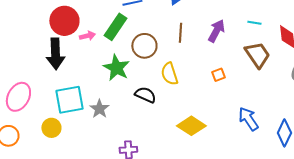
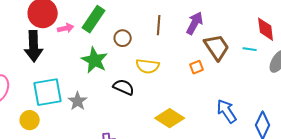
cyan line: (254, 23) -> (250, 49), moved
brown circle: (144, 46) -> (123, 38), size x0.7
brown trapezoid: (257, 55) -> (217, 47), moved
yellow semicircle: (169, 74) -> (148, 66), turned -65

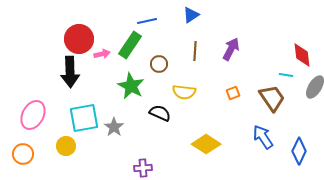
brown trapezoid: (217, 47) -> (272, 98), moved

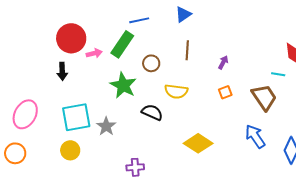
purple arrow: (231, 49) -> (223, 62), moved, size x0.6
black arrow: (70, 72) -> (62, 71), size x0.6
yellow circle: (66, 146) -> (70, 150), moved

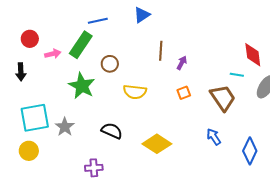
red circle: (71, 38) -> (30, 39), size x0.6
brown line: (187, 50) -> (161, 51), moved
black semicircle: (152, 112) -> (112, 131), moved
blue arrow: (255, 136) -> (214, 137), size x0.7

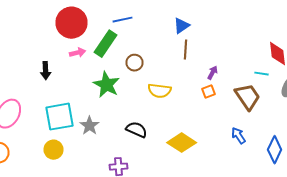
blue triangle: (142, 15) -> (182, 26), moved
red circle: (30, 39) -> (72, 23), moved, size x1.8
purple arrow: (182, 63) -> (212, 73), moved

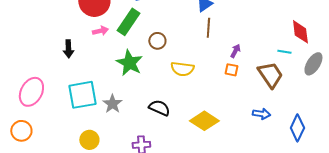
orange square: (208, 92) -> (231, 70), turned 32
blue arrow: (238, 136) -> (261, 114), turned 132
yellow circle: (54, 150) -> (89, 140), moved

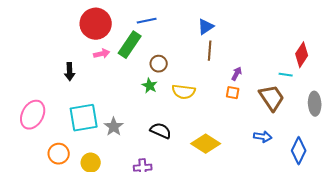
red diamond: (300, 32) -> (302, 55), turned 40
green star: (129, 63) -> (150, 86), moved, size x0.6
gray ellipse: (313, 64) -> (315, 104), moved, turned -35
orange circle: (21, 131) -> (59, 154), moved

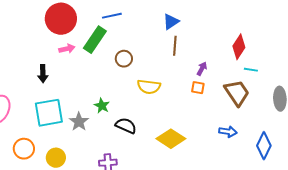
red diamond: (302, 55) -> (239, 47), moved
black arrow: (70, 72) -> (43, 74), moved
green star: (150, 86) -> (102, 106), moved

